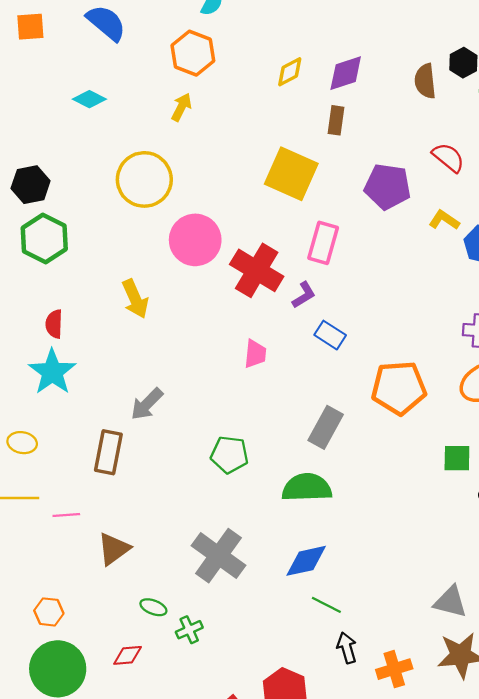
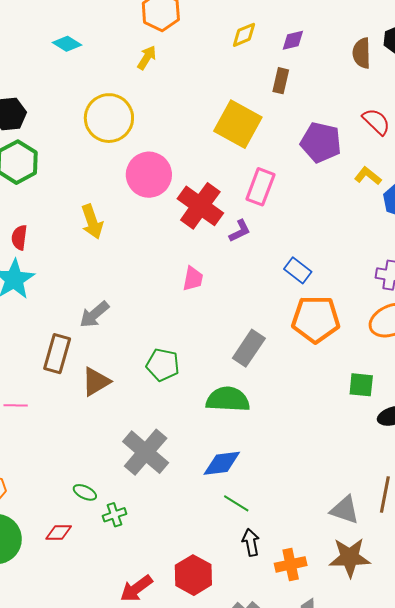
purple diamond: (346, 73) -> (293, 40), size x0.7
blue rectangle: (330, 335) -> (298, 270), moved
brown triangle: (114, 549) -> (96, 382), moved

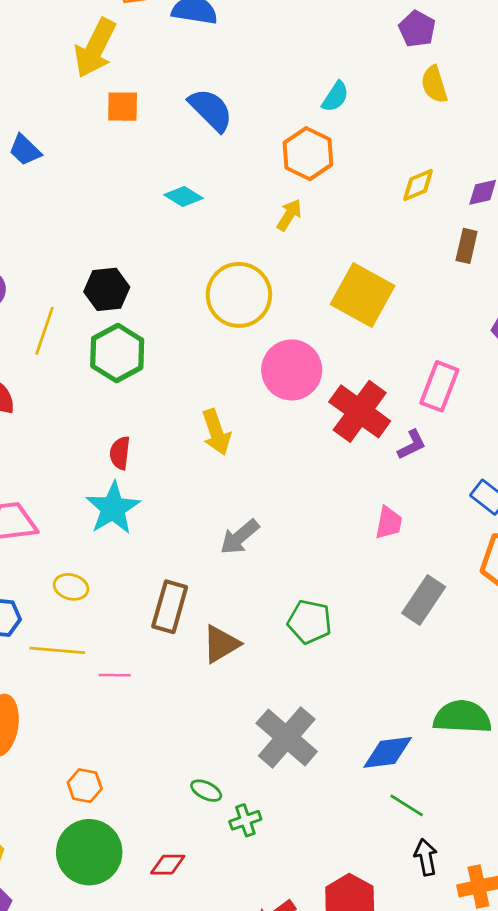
yellow square: (238, 124) -> (363, 295), moved
pink trapezoid: (193, 279) -> (389, 523), moved
gray arrow: (94, 314) -> (240, 537), moved
green semicircle: (228, 399) -> (462, 717), moved
red diamond: (59, 533) -> (168, 865), moved

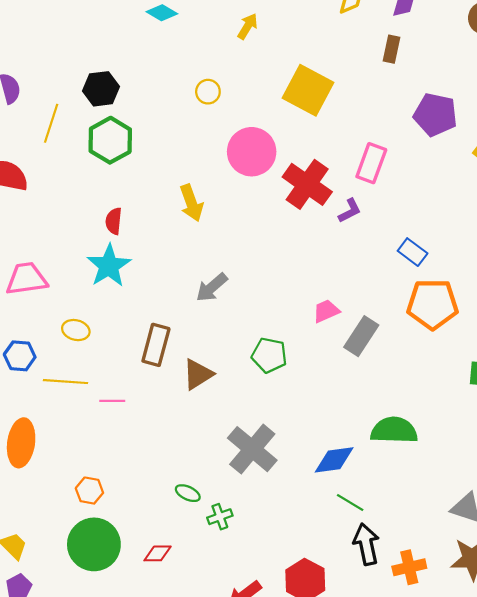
yellow circle: (239, 295) -> (208, 92), size x0.5
pink trapezoid: (389, 523) -> (326, 311), moved, turned -124
black arrow: (426, 857) -> (366, 544), size x1.4

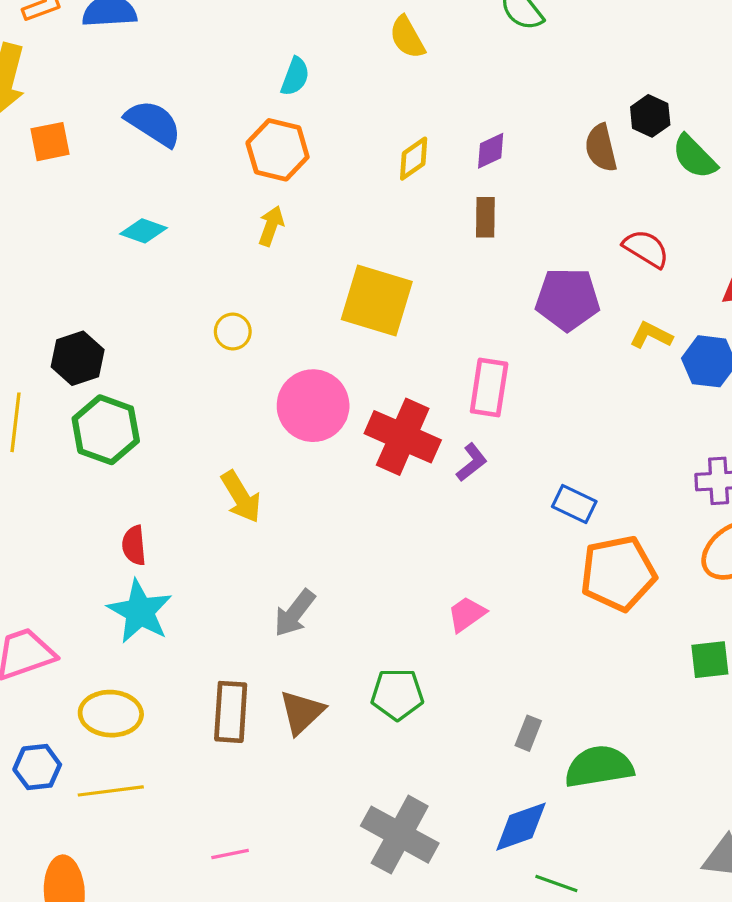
yellow ellipse: (76, 330) -> (111, 714), size x1.5
gray rectangle: (361, 336) -> (528, 733), moved, size x0.6
brown triangle: (198, 374) -> (302, 712), moved
pink line: (112, 401) -> (230, 854), moved

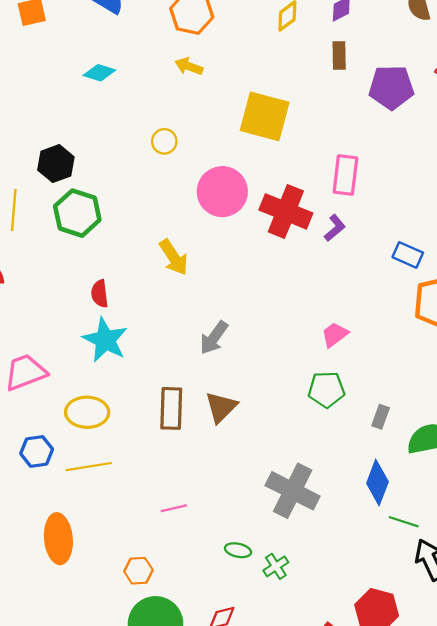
yellow arrow: (271, 226) -> (189, 66), turned -88
purple pentagon: (568, 299) -> (391, 87), moved
green pentagon: (397, 694) -> (326, 390), moved
blue diamond: (521, 827) -> (377, 482), turned -48

